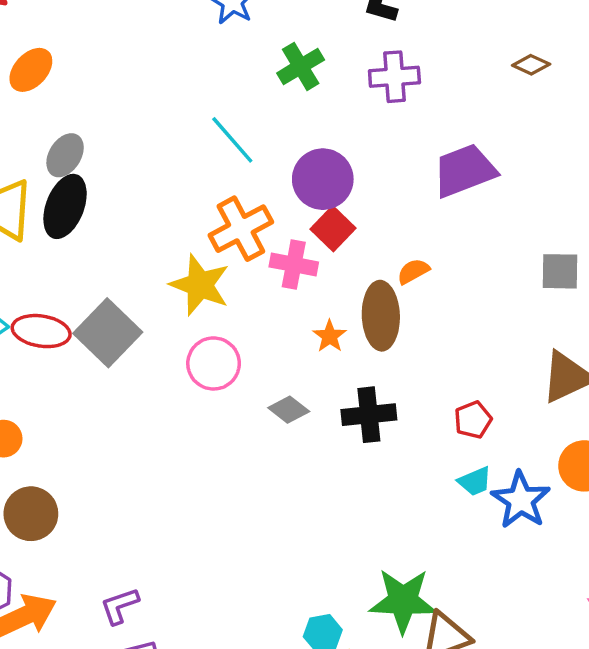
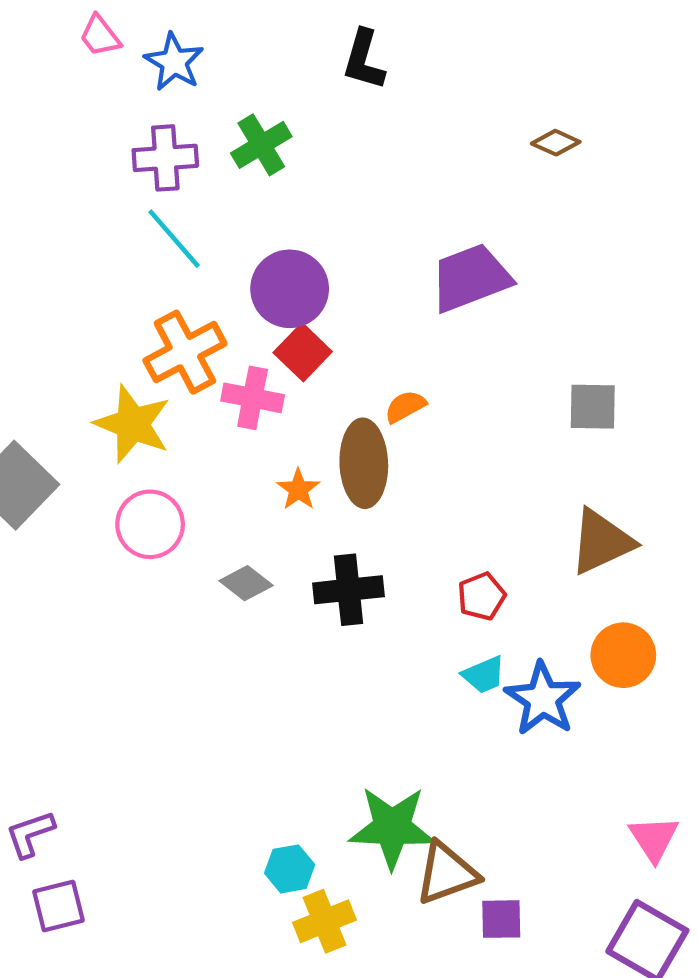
purple cross: (394, 77) -> (165, 158), moved

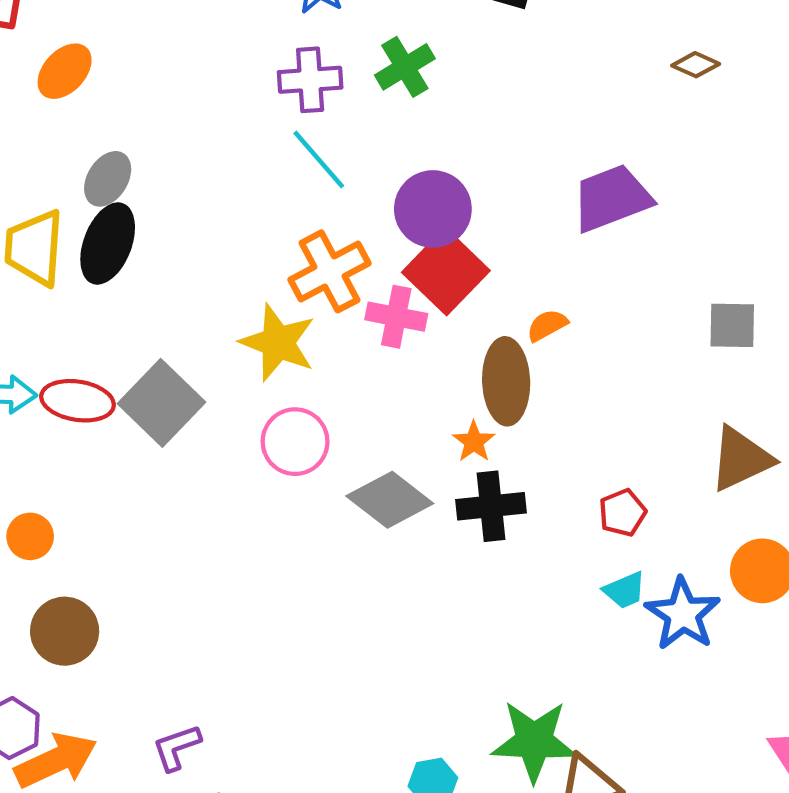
red square: (303, 352) -> (446, 271), size x1.5
orange star: (298, 489) -> (474, 442), moved
gray diamond: (246, 583) -> (390, 500), size x1.6

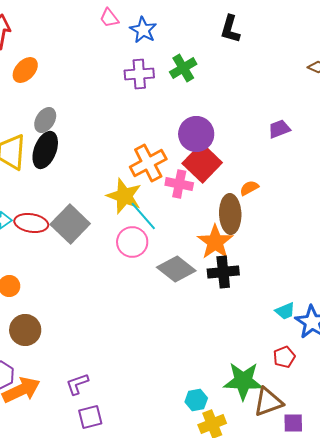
cyan line: (319, 159) -> (143, 216), moved
purple trapezoid: (612, 198) -> (279, 129), size x0.6
orange star: (474, 442) -> (215, 242), size x1.8
red pentagon: (622, 513) -> (284, 357), moved

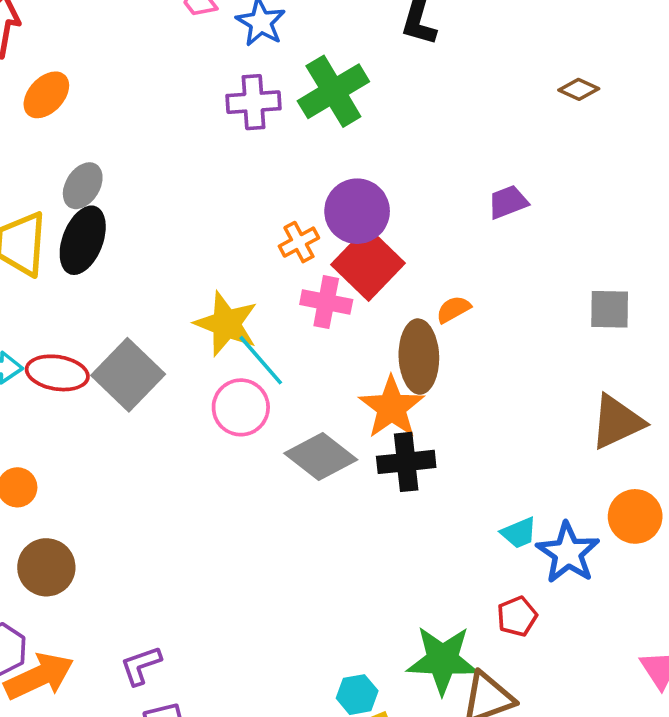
green cross: (183, 68) -> (333, 91), size x1.4
orange cross: (148, 163) -> (299, 242), moved, size x0.6

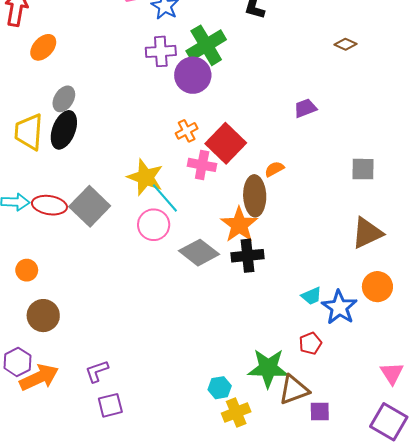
purple circle: (357, 211) -> (193, 75), moved

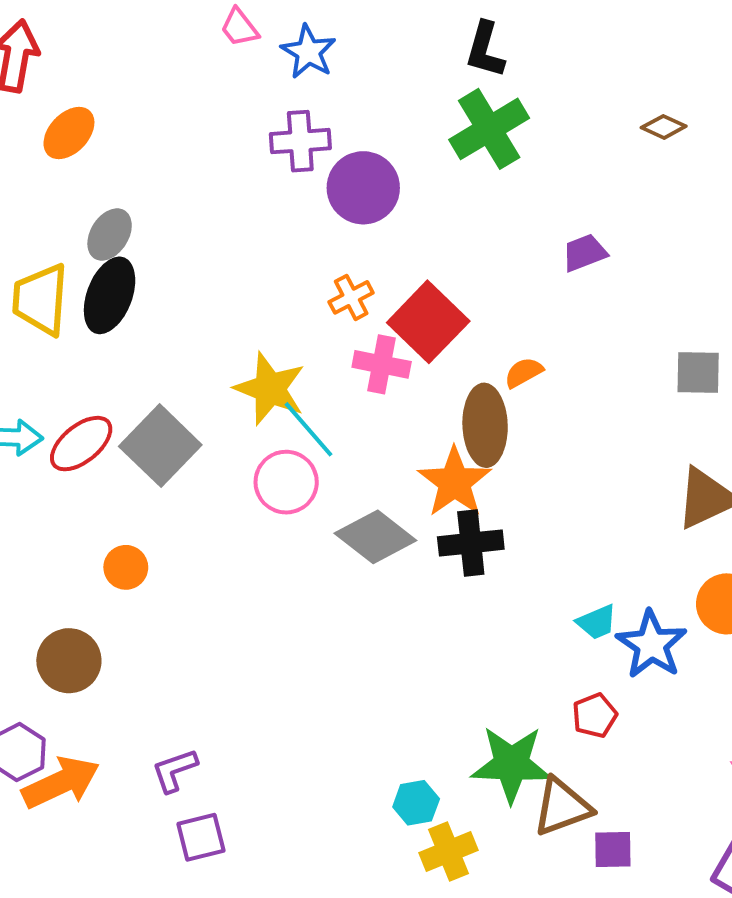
green cross: (206, 45) -> (489, 129), moved
red ellipse: (49, 205) -> (81, 444), turned -48
orange circle: (27, 270) -> (126, 567), moved

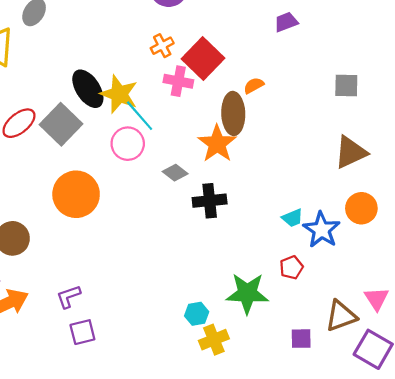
black ellipse: (110, 295) -> (88, 89), moved, turned -54
gray diamond: (375, 537) -> (175, 173), size x0.6
black cross: (471, 543) -> (210, 201), moved
orange circle: (126, 567) -> (76, 194), moved, size x2.0
brown triangle: (562, 807) -> (341, 316), moved

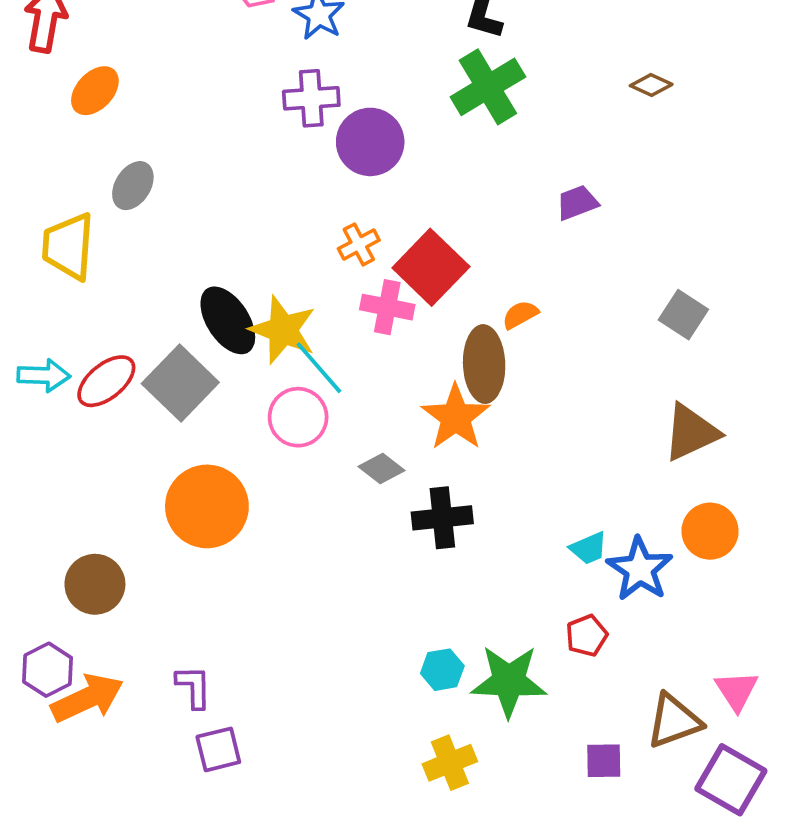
gray square: (346, 85) -> (683, 315), turned 32
purple L-shape: (68, 297) -> (194, 687), turned 108
cyan hexagon: (197, 314) -> (442, 670), moved

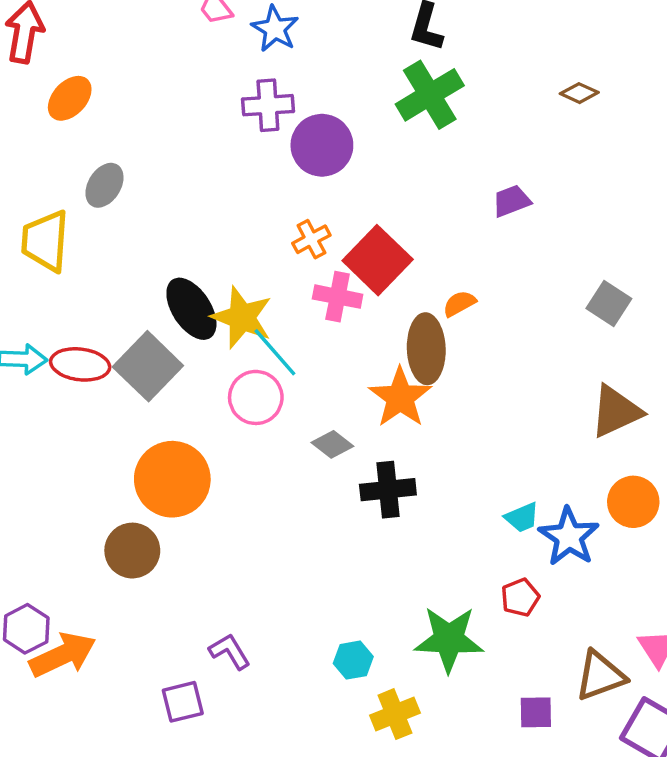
red ellipse: (106, 381) -> (80, 364), turned 46
brown circle: (95, 584) -> (132, 551), moved
cyan hexagon: (442, 670) -> (353, 660), moved
purple L-shape: (194, 687) -> (230, 651), moved, turned -30

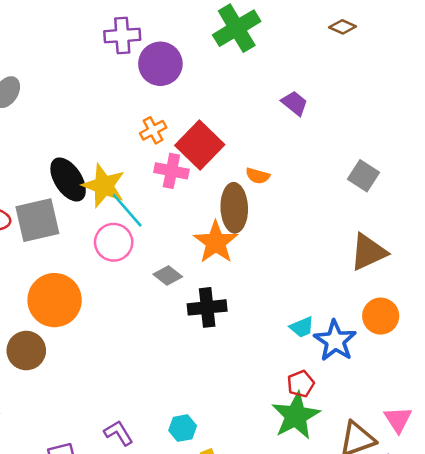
purple trapezoid: (511, 201) -> (295, 103), turned 60
orange semicircle: (459, 304) -> (258, 176), turned -135
gray square: (148, 366) -> (37, 220), turned 33
green star: (449, 639) -> (296, 416), moved, turned -30
purple L-shape: (230, 651) -> (119, 433), moved

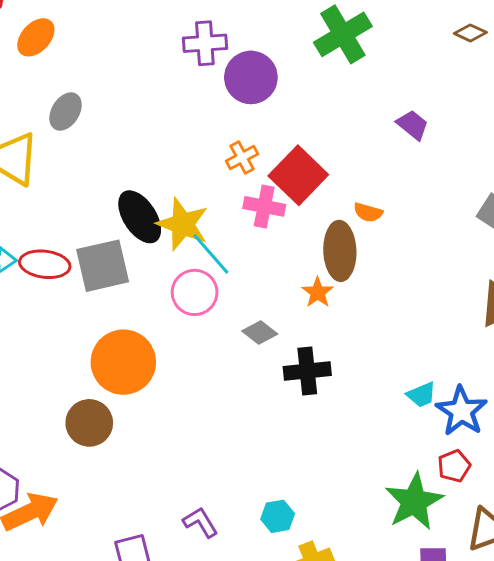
orange star: (216, 242) -> (318, 292), size x0.6
red pentagon: (301, 384) -> (454, 466), moved

